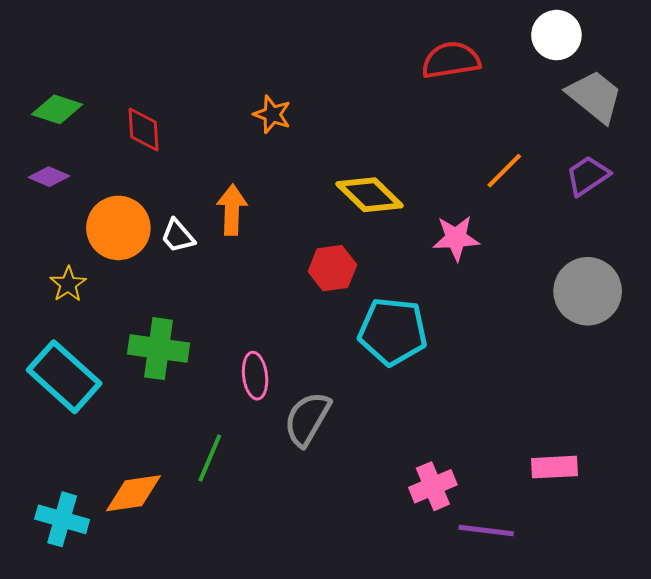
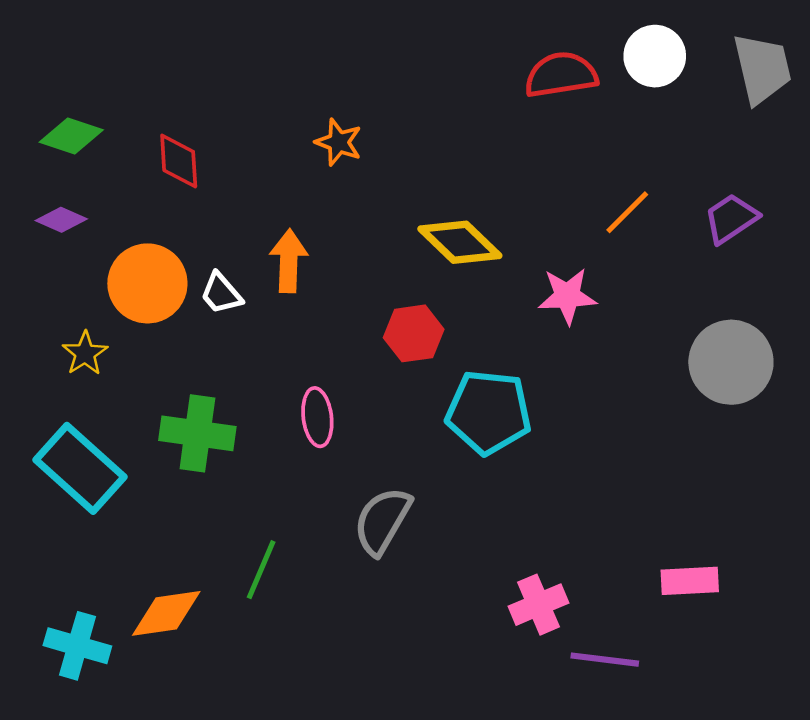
white circle: (556, 35) -> (655, 56), moved
gray trapezoid: (595, 96) -> (762, 69), moved, turned 38
pink ellipse: (255, 376) -> (317, 417), moved

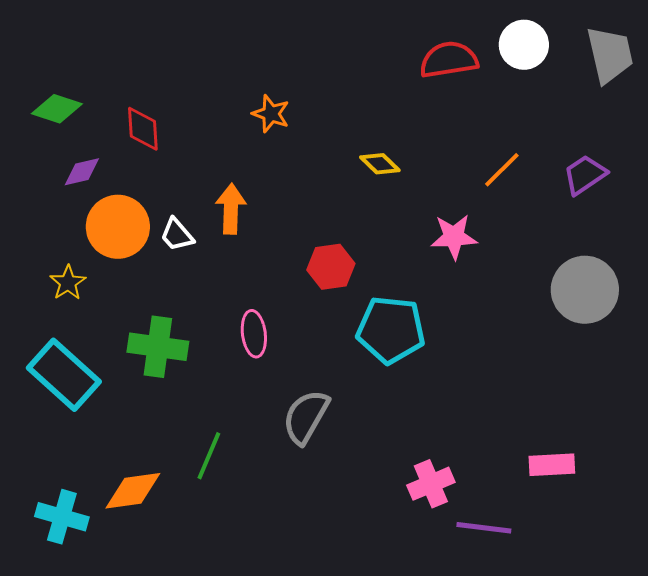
purple diamond: (61, 220) -> (82, 172), moved, turned -36
yellow diamond: (460, 242) -> (380, 164), moved, size x0.6

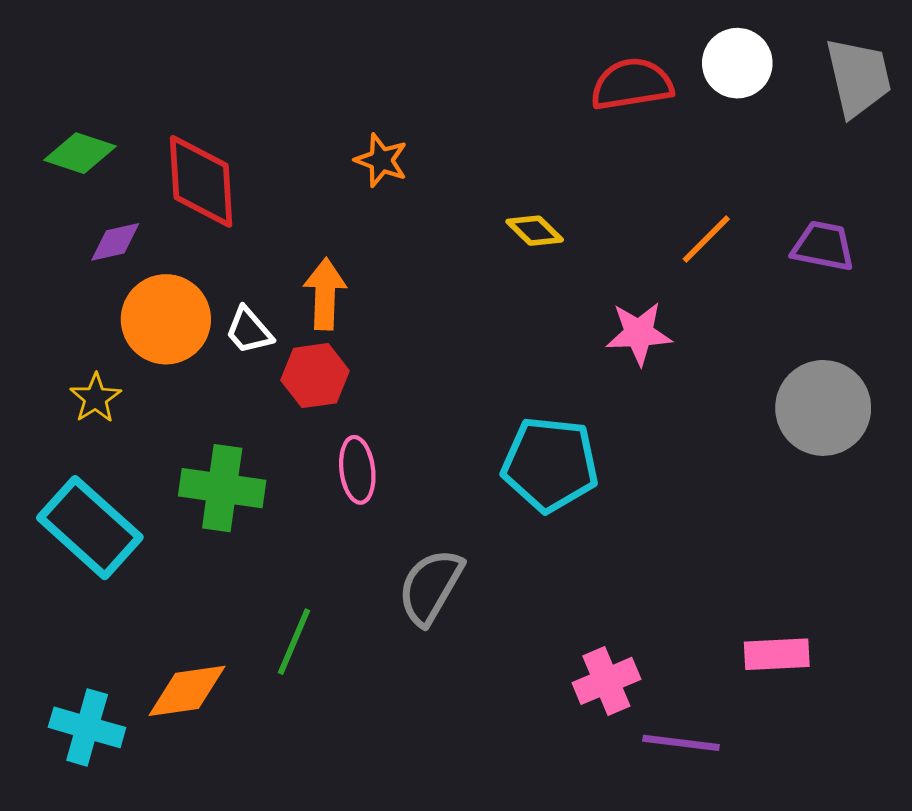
red diamond: (143, 129) -> (201, 181), size x1.5
purple trapezoid: (585, 175) -> (823, 246), turned 45
red hexagon: (331, 267) -> (315, 376), moved

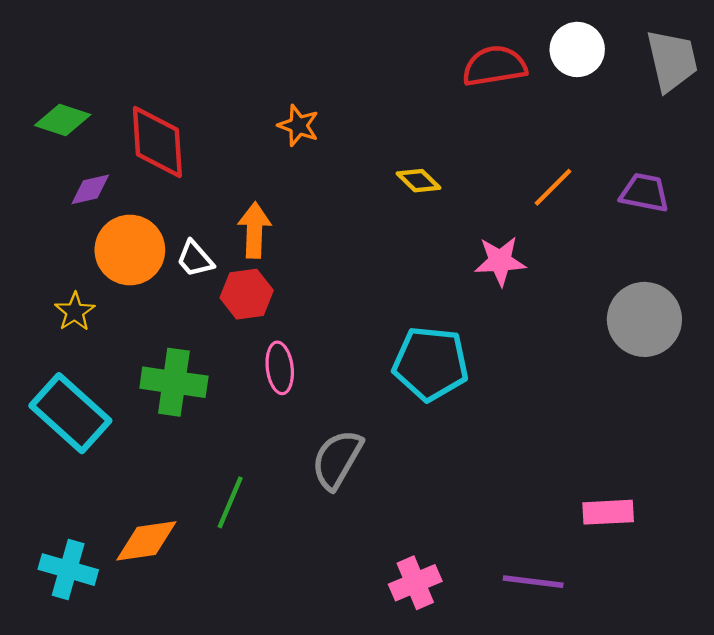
pink cross: (606, 681) -> (415, 583), moved

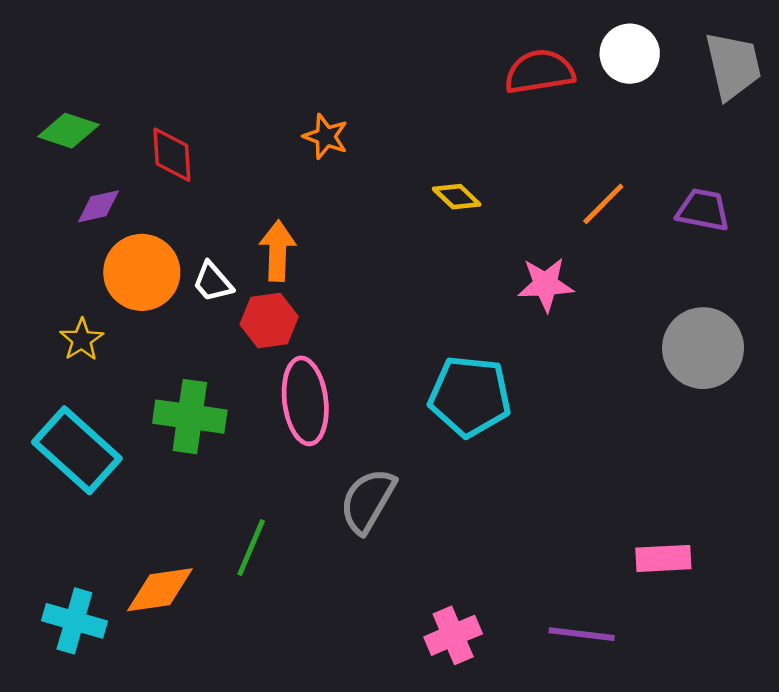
red diamond: (157, 142) -> (172, 155), size x0.7
pink ellipse: (280, 368) -> (305, 401), size x1.5

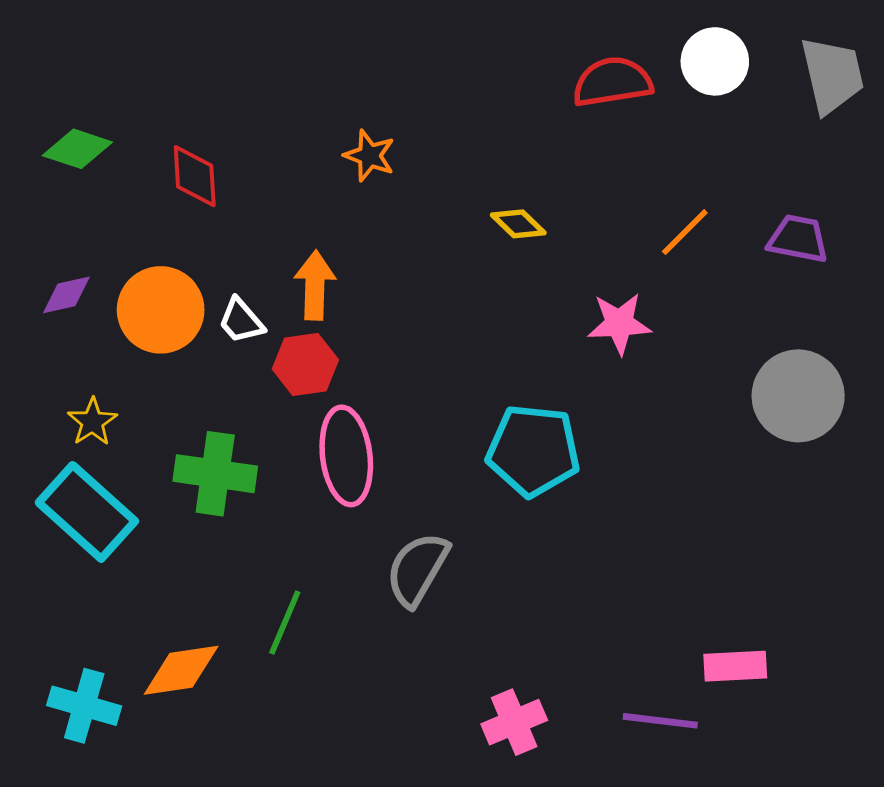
purple diamond: (99, 206) -> (66, 295), moved
yellow star: (82, 340) -> (92, 422), moved
pink rectangle: (663, 558) -> (735, 666), moved

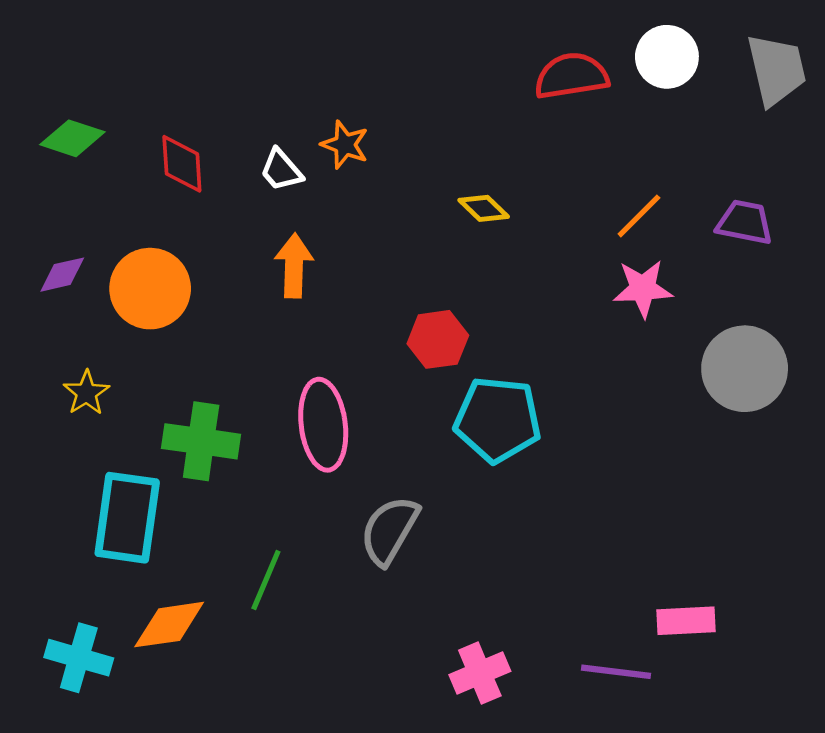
white trapezoid: (241, 321) -> (281, 170), moved
pink star: (619, 324) -> (643, 289), moved
red hexagon: (305, 364) -> (438, 339), moved
cyan rectangle: (87, 512) -> (127, 518), moved, turned 56

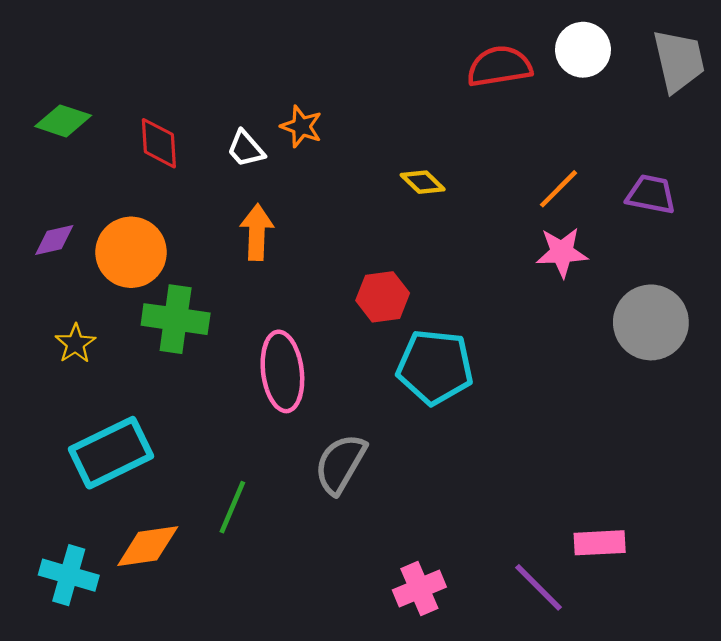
green cross: (201, 441) -> (176, 319), moved
cyan rectangle: (127, 518) -> (111, 453), turned 56
purple line: (616, 672) -> (538, 587), turned 38

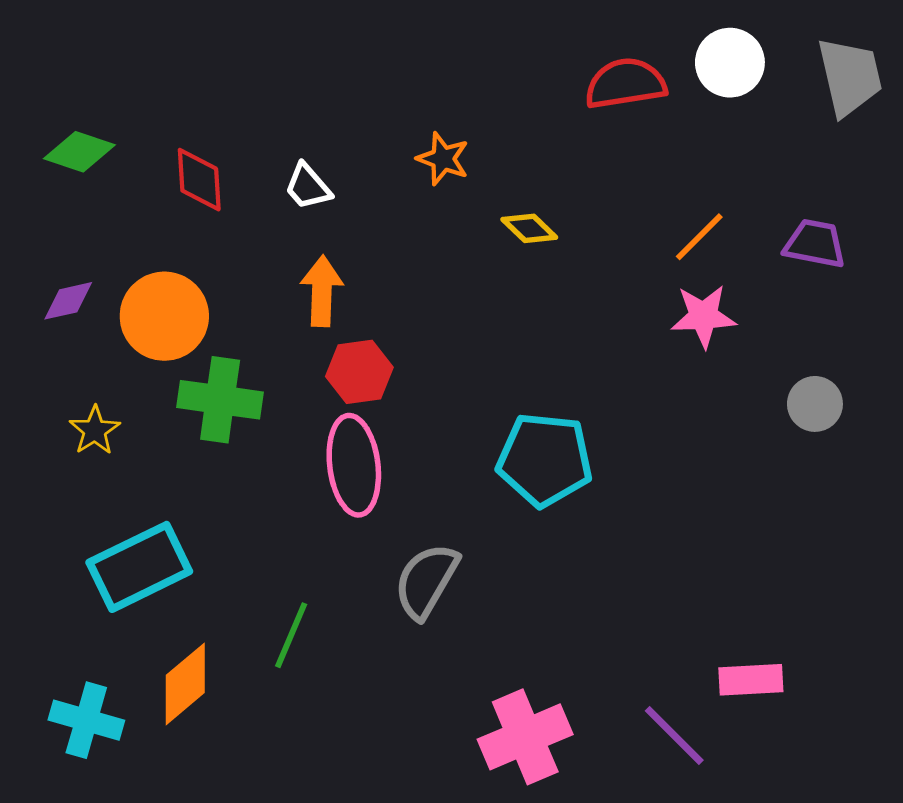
orange star: (301, 127) -> (443, 159), moved
red hexagon: (383, 297) -> (359, 372), moved
gray circle: (651, 322) -> (815, 404), size x0.6
orange diamond: (148, 546) -> (185, 684), turned -32
pink cross: (419, 588) -> (525, 737), size x1.4

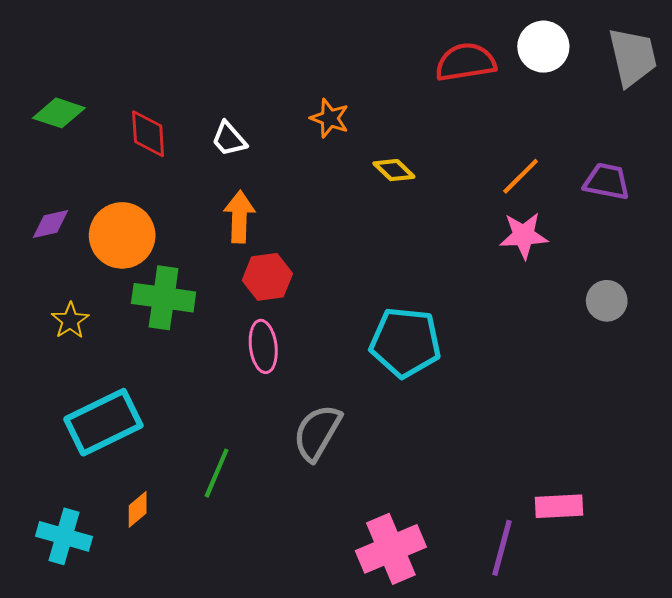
pink ellipse: (354, 465) -> (263, 346), size x0.7
orange diamond: (185, 684) -> (138, 509), size x0.6
purple line: (674, 735) -> (502, 548), turned 60

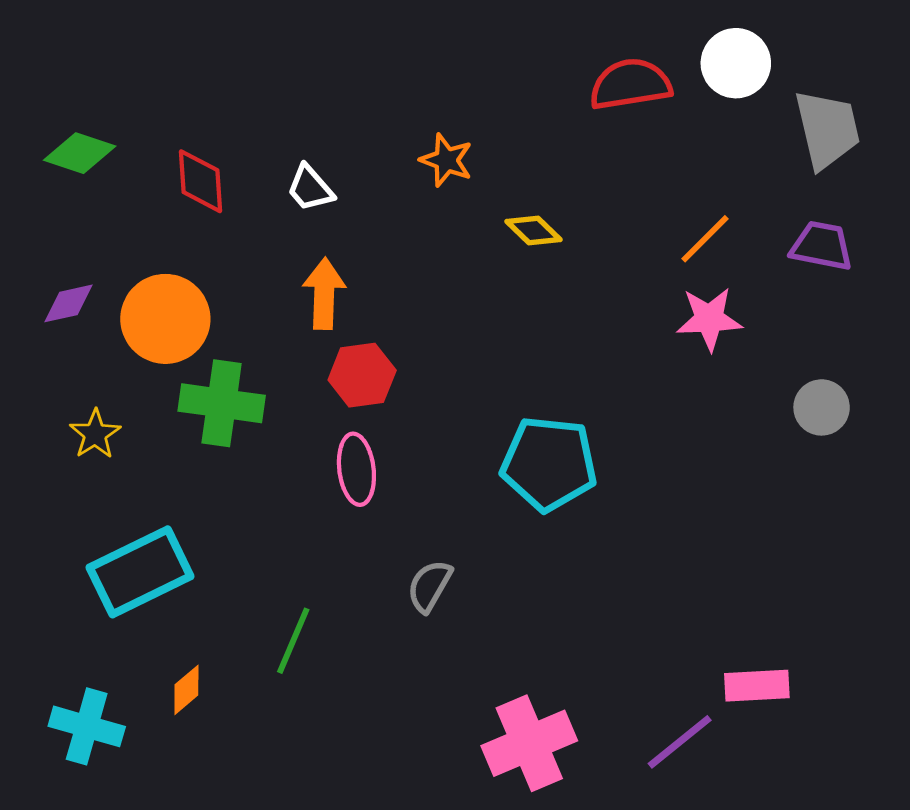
gray trapezoid: (633, 57) -> (827, 129), moved
gray semicircle: (317, 433) -> (430, 586), size x0.7
purple line: (502, 548) -> (680, 742), turned 36

